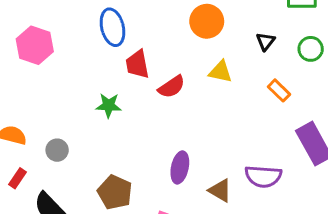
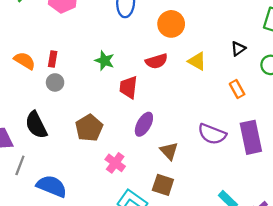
orange circle: (207, 21) -> (171, 24), moved
red trapezoid: (137, 64) -> (128, 87), moved
purple semicircle: (263, 176) -> (212, 134), moved
red rectangle: (18, 178) -> (53, 59), moved, turned -42

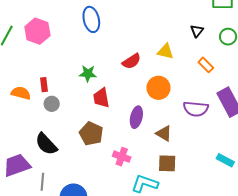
orange circle: (171, 24) -> (158, 88), moved
red trapezoid: (128, 87) -> (101, 98), moved

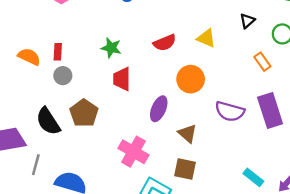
orange rectangle: (206, 65) -> (262, 62), moved
brown pentagon: (91, 134) -> (84, 113), moved
pink cross: (122, 157) -> (133, 152), size x1.4

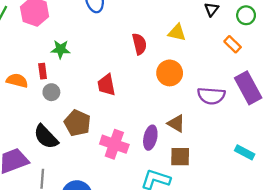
red semicircle: (165, 43) -> (139, 44), turned -70
green star: (111, 48) -> (61, 49), moved
purple ellipse: (159, 109) -> (150, 138), moved
pink cross: (133, 152) -> (114, 144), moved

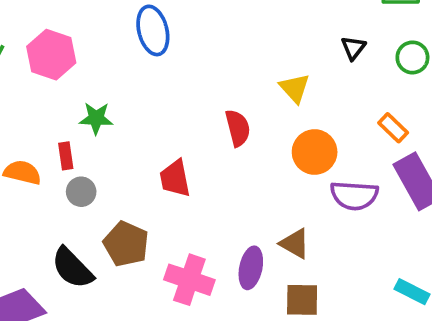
yellow triangle: (177, 33) -> (295, 88), turned 36
red semicircle: (139, 44) -> (238, 128), moved
orange rectangle: (233, 44) -> (393, 128), moved
orange circle: (170, 73) -> (315, 152), moved

